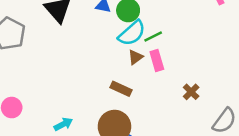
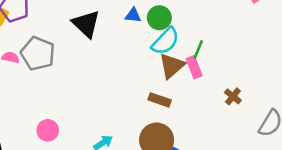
green line: (153, 36) -> (198, 50), moved, turned -36
brown triangle: (135, 57) -> (172, 66), size x1.6

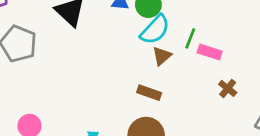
brown triangle: (172, 66) -> (162, 56), size x0.7
pink rectangle: (194, 67) -> (210, 52), moved, turned -50

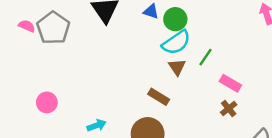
pink rectangle: (210, 52) -> (230, 83), moved
brown triangle: (162, 56) -> (177, 67), turned -36

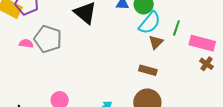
brown triangle: (177, 67) -> (156, 42), turned 35
pink rectangle: (230, 83) -> (202, 43), size x1.4

